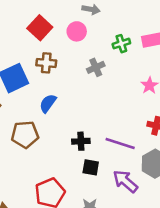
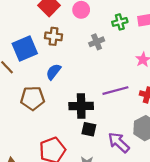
black cross: (81, 141) -> (81, 106), size x1.5
purple line: (120, 144) -> (115, 91), moved, turned -35

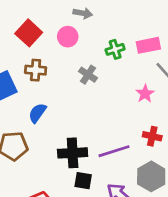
gray cross: (97, 42) -> (88, 75), turned -32
purple line: (115, 91) -> (114, 151), moved

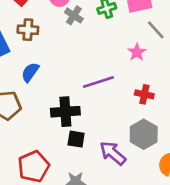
gray cross: (88, 75) -> (74, 15), moved
purple line: (114, 151) -> (98, 82), moved

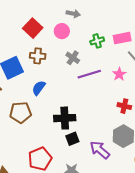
gray cross: (74, 15) -> (73, 58), moved
purple line: (98, 82) -> (89, 74), moved
black square: (76, 139) -> (72, 139), turned -32

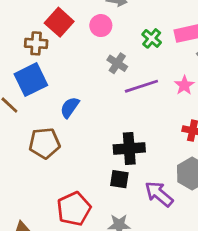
green cross: (97, 41) -> (152, 38), turned -32
brown cross: (38, 56) -> (36, 43), moved
black cross: (65, 118) -> (129, 148), moved
black square: (72, 139) -> (119, 179), turned 32

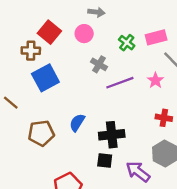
blue square: (31, 80) -> (45, 78), moved
blue semicircle: (70, 107) -> (77, 123), moved

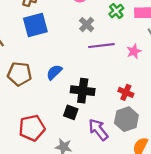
red cross: (164, 118) -> (126, 92), moved

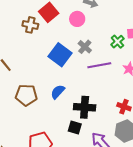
green cross: (116, 11) -> (117, 42), moved
blue square: (35, 25) -> (60, 55), moved, turned -35

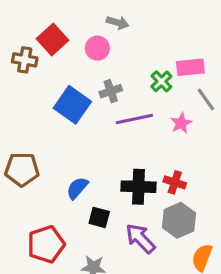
gray cross: (85, 47) -> (111, 91), turned 32
blue semicircle: (58, 92) -> (77, 188), moved
black cross: (85, 107) -> (138, 187), moved

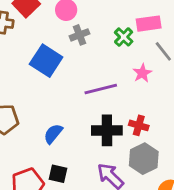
gray cross: (111, 91) -> (80, 35), moved
purple line: (134, 119) -> (101, 89), moved
black square: (99, 217) -> (58, 174), moved

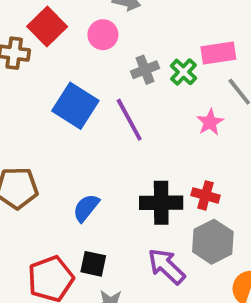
gray cross: (80, 35) -> (145, 70), moved
purple line: (101, 89) -> (129, 120), moved, turned 76

